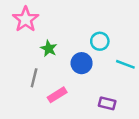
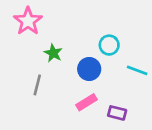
pink rectangle: (57, 95) -> (87, 102), moved

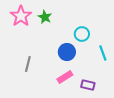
green star: (53, 53) -> (45, 17), moved
cyan line: (137, 70) -> (103, 53), turned 49

